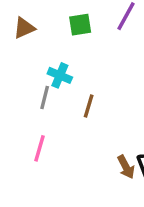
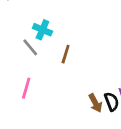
gray line: (45, 98) -> (30, 47), turned -54

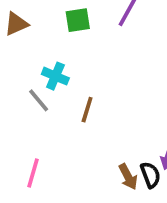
pink line: (26, 88) -> (33, 173), moved

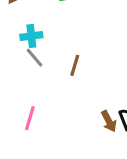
cyan cross: (55, 76) -> (31, 36), moved, turned -30

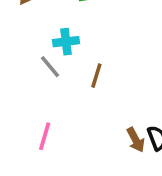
cyan cross: (31, 36) -> (66, 42), moved

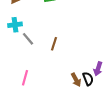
cyan cross: (66, 42) -> (15, 25), moved

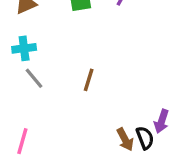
gray line: (28, 39) -> (34, 78), moved
pink line: (25, 78) -> (22, 141), moved

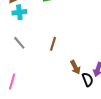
cyan cross: (24, 48) -> (19, 12), moved
brown arrow: (125, 139) -> (75, 67), moved

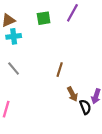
brown line: (53, 44) -> (60, 70), moved

